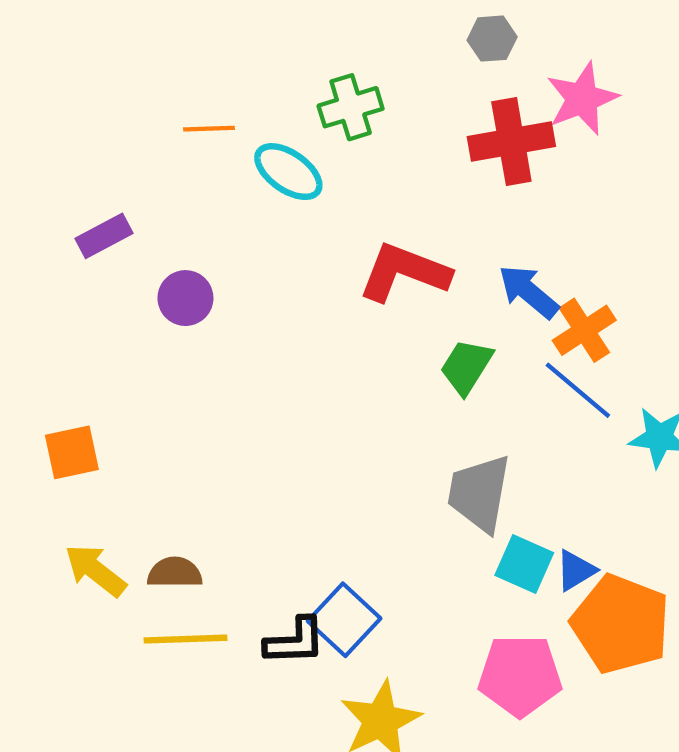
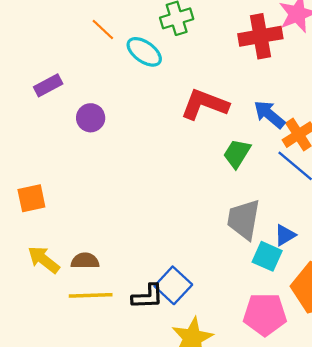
orange line: (209, 129) -> (103, 30), turned 45
blue triangle: (576, 570) -> (285, 235), moved

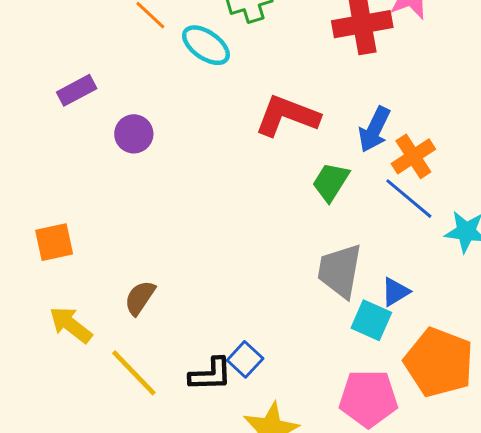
blue arrow: (269, 114) -> (374, 129), turned -104
brown semicircle: (85, 261) -> (140, 298), moved, turned -56
blue square: (173, 285) -> (245, 359), size x0.7
yellow line: (91, 295) -> (134, 373), turned 48

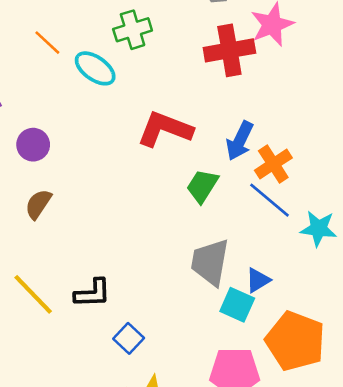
brown semicircle: (140, 298) -> (38, 204), moved
yellow line: (134, 373) -> (33, 294), moved
black L-shape: (210, 374) -> (93, 293), moved

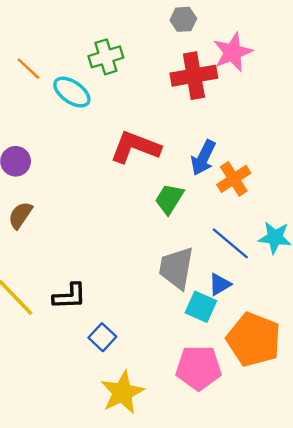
blue line: (269, 200) -> (230, 243), moved

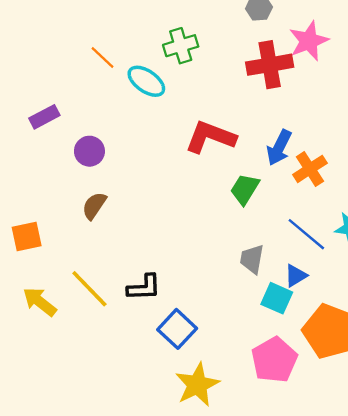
gray trapezoid: (176, 268) -> (252, 259), size x0.7
blue square: (102, 337) -> (177, 329), size x1.4
pink pentagon: (199, 368) -> (274, 360), turned -30

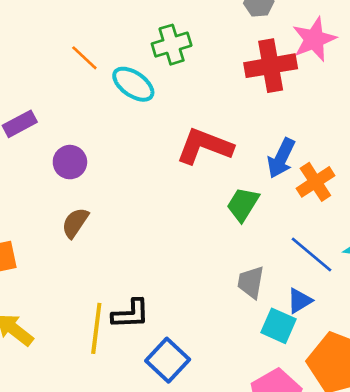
yellow line: (89, 289) -> (96, 328), moved, turned 51

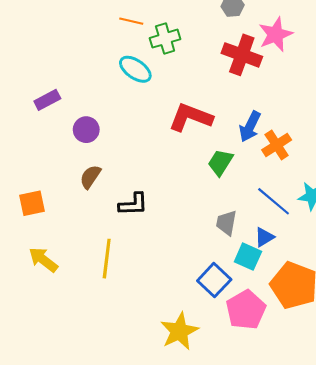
orange line: (84, 58) -> (131, 21), moved, turned -30
red cross: (271, 66) -> (242, 55), turned 30
black L-shape: (131, 314) -> (133, 204), moved
blue square: (168, 360) -> (214, 280), moved

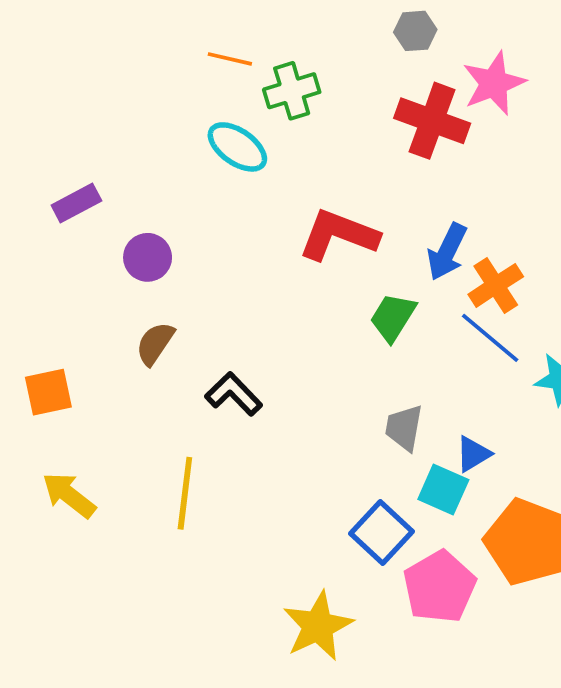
blue line: (274, 201) -> (490, 338), moved
black L-shape: (133, 204) -> (234, 394), turned -132

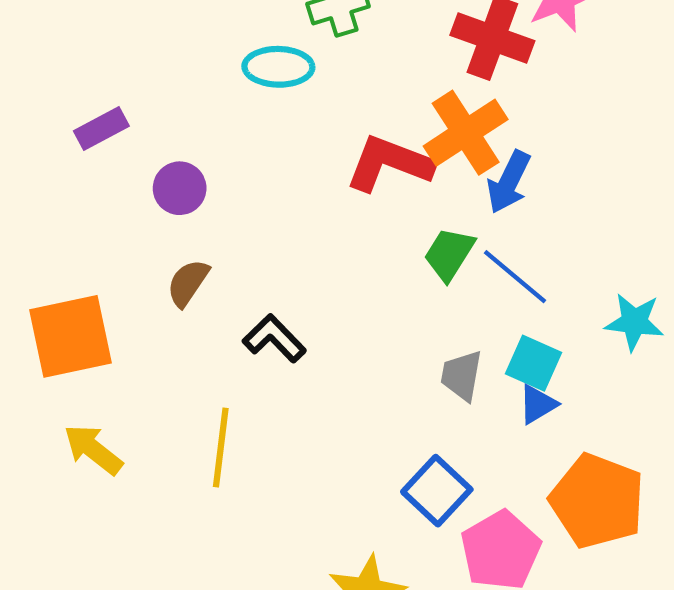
cyan ellipse: (237, 147) -> (278, 67), turned -34
orange cross: (496, 285) -> (466, 133), moved, size x1.4
blue line: (490, 338) -> (515, 277), moved
orange square: (48, 392) -> (71, 336), size x1.6
cyan square: (443, 489) -> (534, 363), moved

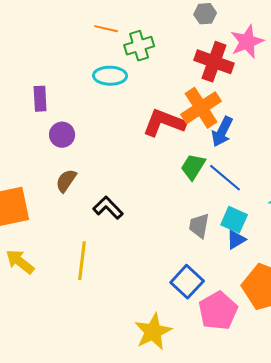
purple rectangle: (101, 129) -> (40, 99), moved, turned -65

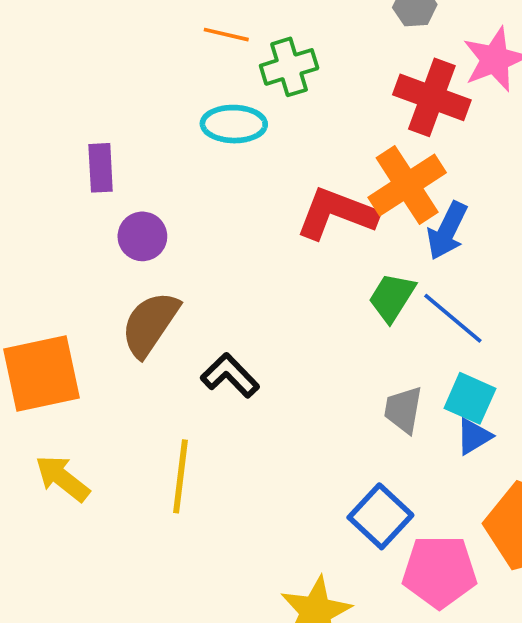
brown semicircle: (66, 181) -> (150, 324), size x1.5
pink pentagon: (218, 311) -> (439, 572), turned 30

